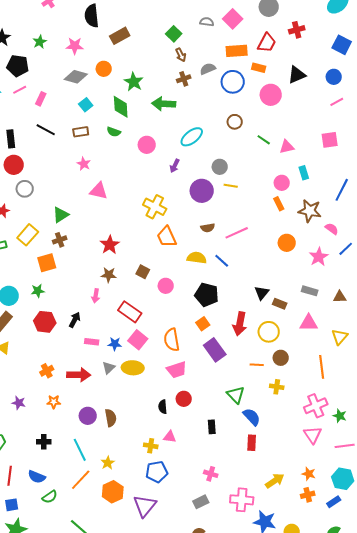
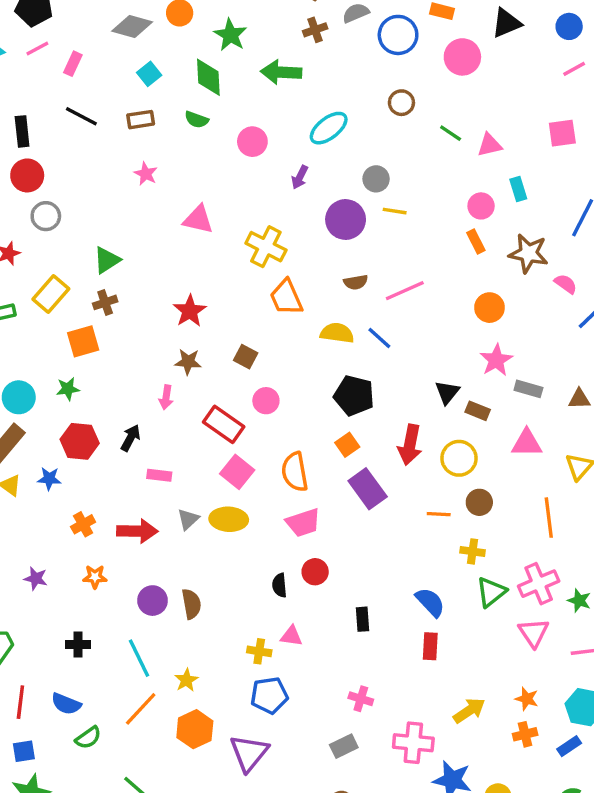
pink triangle: (99, 191) -> (198, 220), moved
pink star: (319, 257) -> (496, 360), moved
pink circle: (166, 286) -> (266, 401), moved
blue star: (115, 344) -> (49, 479), moved
green triangle: (236, 395) -> (491, 592), moved, turned 36

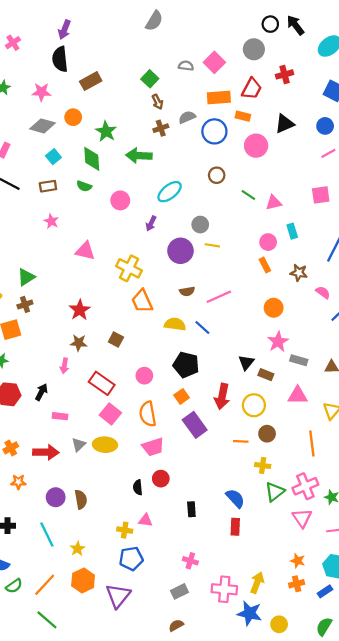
brown star: (528, 253) -> (299, 273), size x0.7
pink circle: (266, 401) -> (144, 376), moved
orange line: (141, 709) -> (45, 585), moved
yellow arrow: (469, 711) -> (257, 583), moved, turned -35

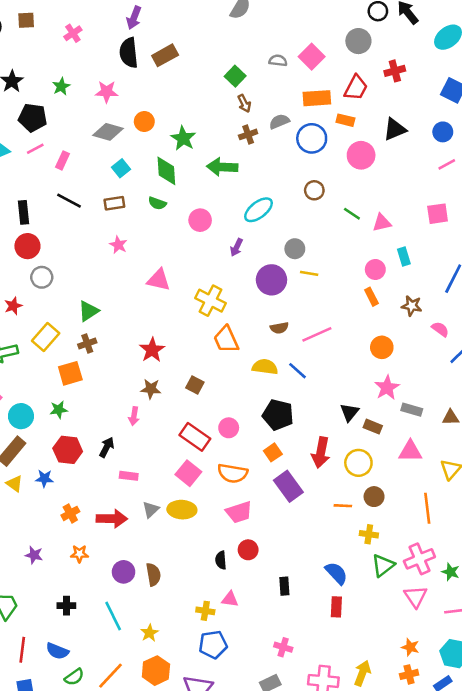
brown rectangle: (91, 81) -> (165, 55), moved
red rectangle: (102, 383) -> (195, 437), moved
orange semicircle: (148, 414) -> (233, 473), turned -70

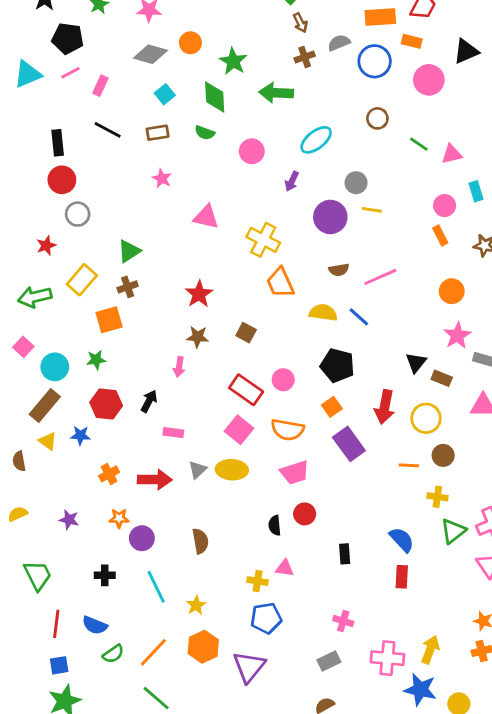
purple circle: (124, 572) -> (142, 538), moved

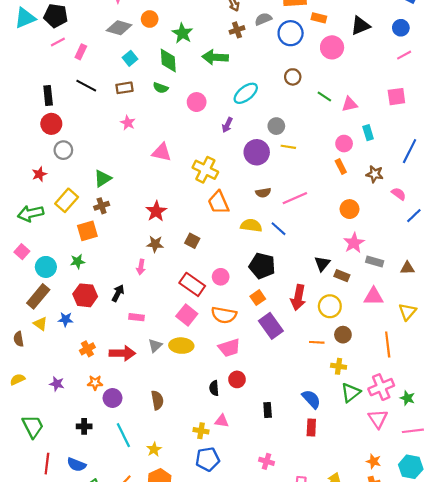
cyan triangle: (28, 74) -> (25, 18), moved

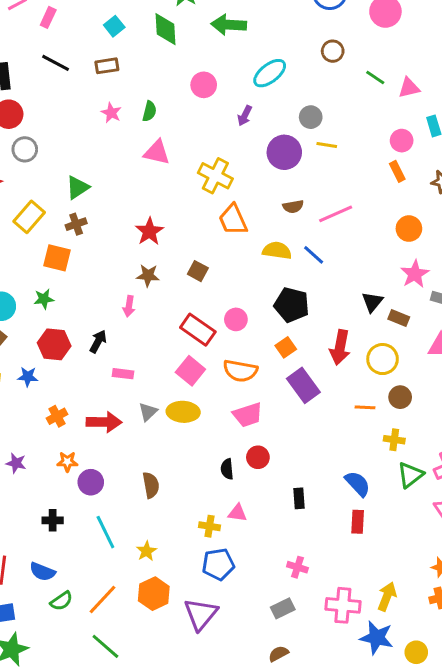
green semicircle: (161, 88) -> (149, 111), moved, turned -96
orange square: (87, 231) -> (57, 258), turned 30

